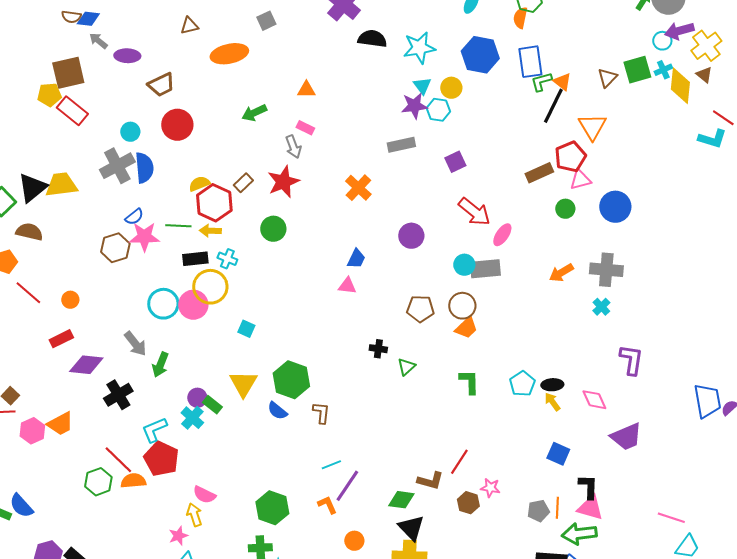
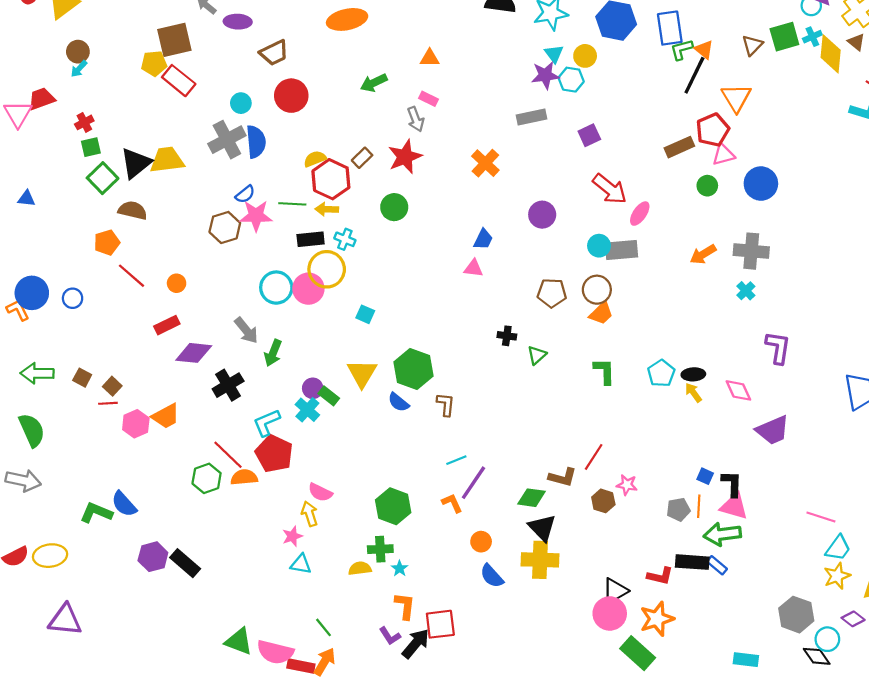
blue square: (558, 454) -> (705, 476), moved, size x0.7

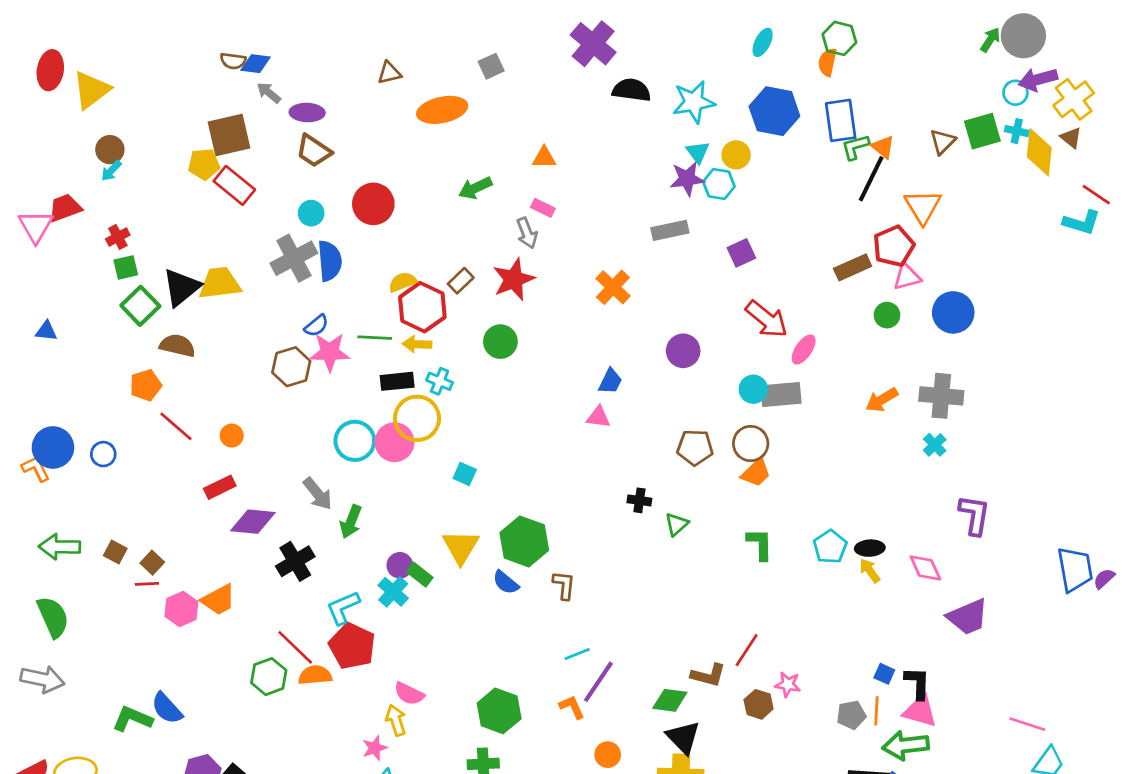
cyan cross: (812, 37) -> (1017, 131), turned 36
brown trapezoid: (274, 53) -> (314, 151), moved, turned 60

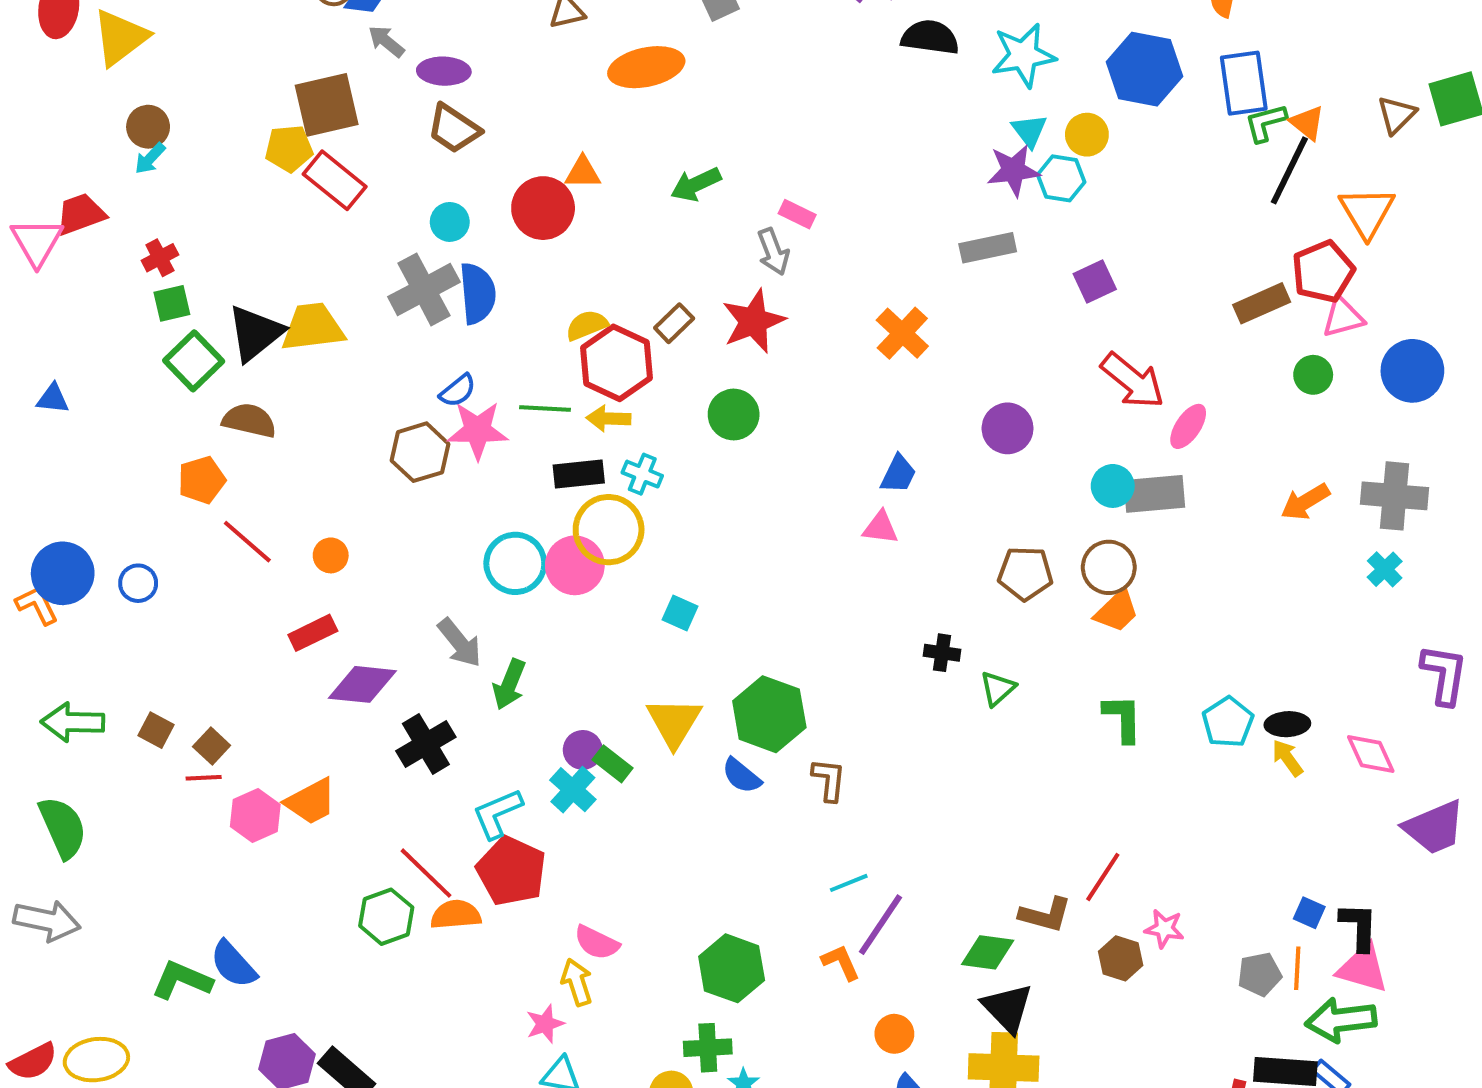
orange triangle: (544, 158) -> (583, 172), moved

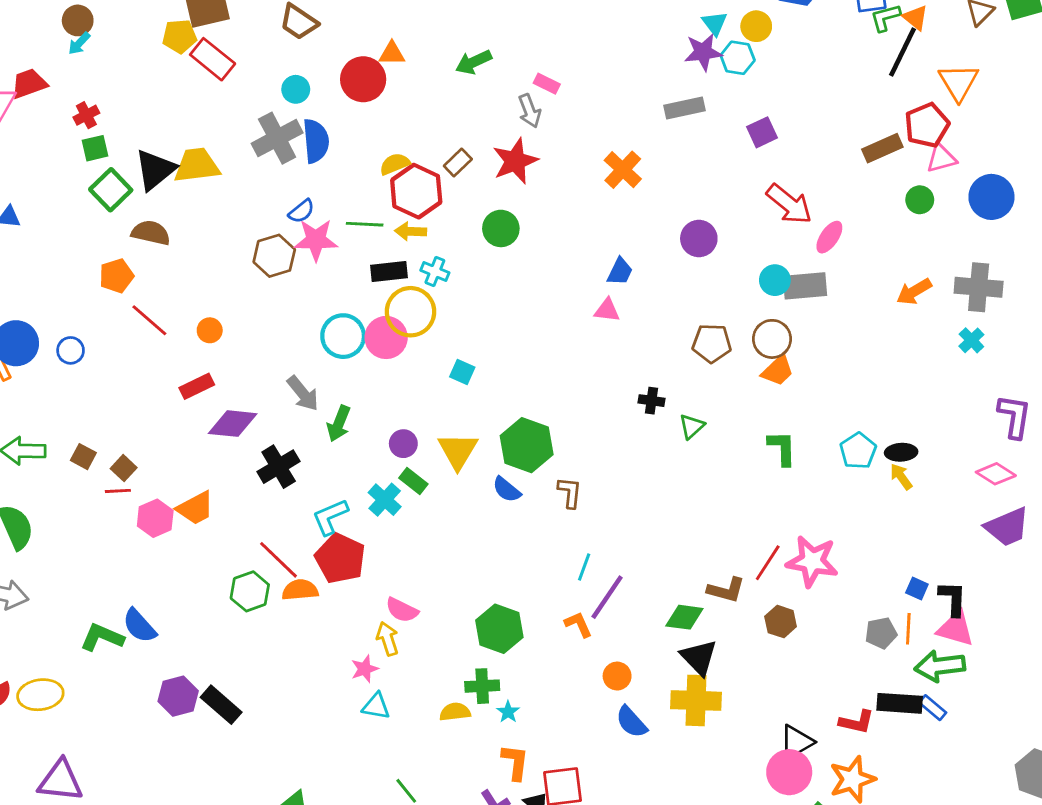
purple circle: (583, 750) -> (403, 444), moved
pink diamond: (1371, 754) -> (996, 474), moved, turned -33
cyan line: (849, 883) -> (584, 567), turned -48
pink star: (1164, 929) -> (812, 561), moved, size x1.8

